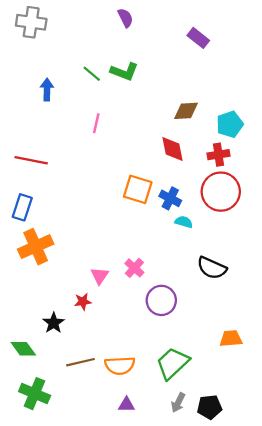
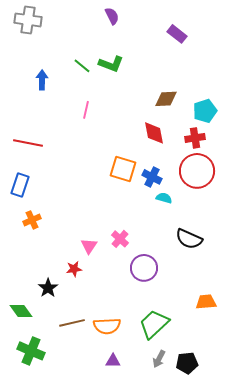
orange cross: (36, 247) -> (32, 220), size x0.6

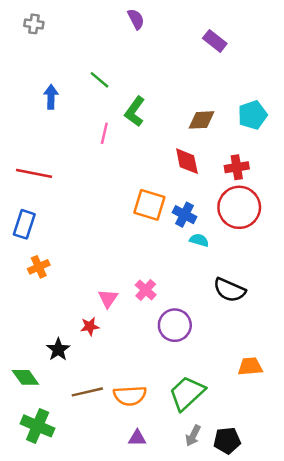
gray cross: (28, 20) -> (34, 24), size x0.6
green L-shape: (111, 64) -> (135, 111), moved, turned 105
cyan pentagon: (205, 111) -> (253, 115), moved

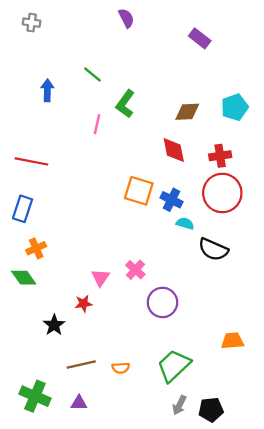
black semicircle: (229, 290) -> (213, 249), moved
green diamond: (25, 377) -> (24, 278), moved
orange semicircle: (130, 396) -> (121, 368), size x0.6
purple triangle: (137, 438) -> (79, 403), moved

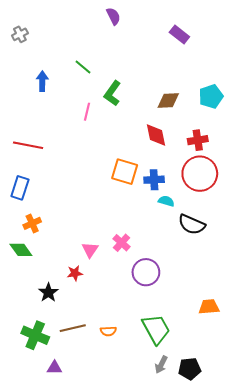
gray cross: (32, 23) -> (20, 34), moved, turned -35
blue cross: (172, 200) -> (154, 180), turned -30
green trapezoid: (174, 366) -> (156, 329), turned 104
green cross: (35, 396) -> (35, 335), moved
purple triangle: (79, 403) -> (54, 368), moved

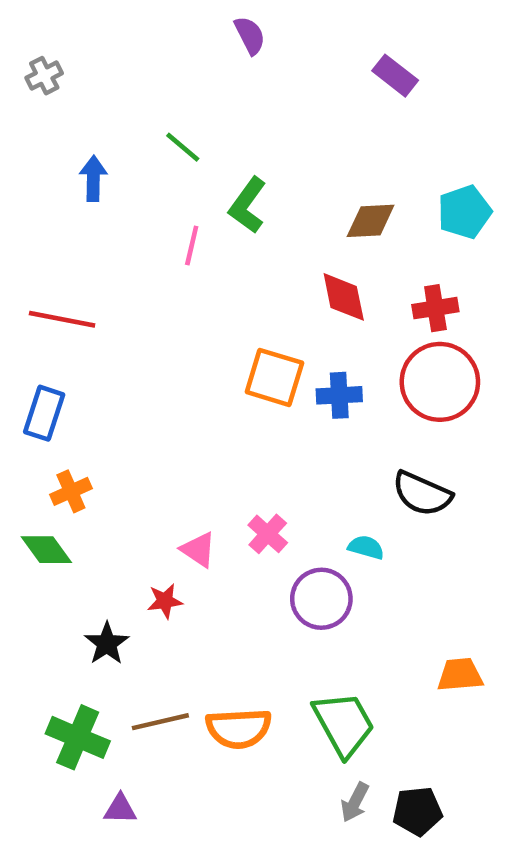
cyan semicircle: (166, 201) -> (366, 547), moved
pink triangle: (90, 250) -> (198, 550), turned -30
orange semicircle: (108, 331) -> (239, 728), size x1.8

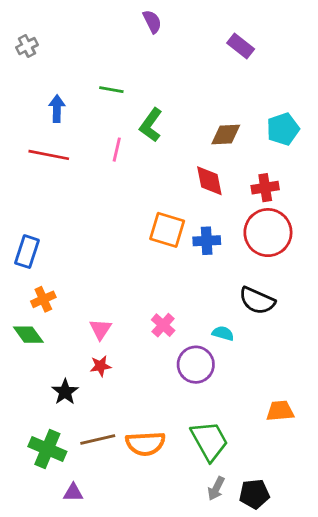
green line: (183, 147) -> (111, 90), turned -30
red line: (62, 319) -> (49, 155), moved
pink triangle: (198, 550) -> (100, 329), moved, turned 30

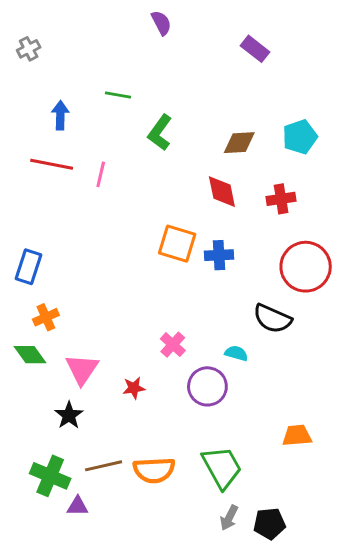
pink line: (117, 150) -> (101, 174), moved
red circle: (268, 233) -> (306, 267), moved
pink triangle: (100, 329) -> (82, 369), moved, size x1.4
red star: (100, 366) -> (134, 388), moved
purple triangle: (73, 493) -> (78, 506), moved

